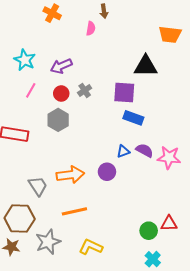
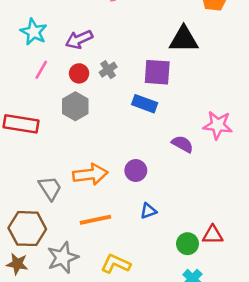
blue rectangle: (133, 118) -> (145, 104), moved
blue triangle: (123, 151) -> (148, 211), moved
pink star: (169, 158) -> (218, 125), moved

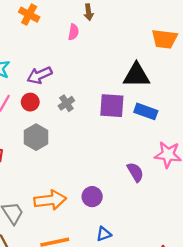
red circle: (79, 73) -> (30, 102), moved
blue rectangle: (145, 104) -> (146, 111), moved
purple semicircle: (182, 144) -> (135, 172), turned 30

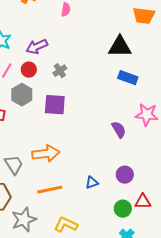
purple square: (112, 106) -> (55, 105), moved
gray hexagon: (36, 137) -> (22, 95), moved
purple circle: (92, 197) -> (125, 175), moved

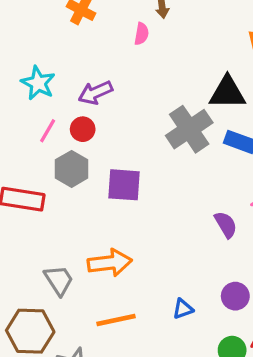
gray cross: (60, 71) -> (189, 129), moved, size x2.0

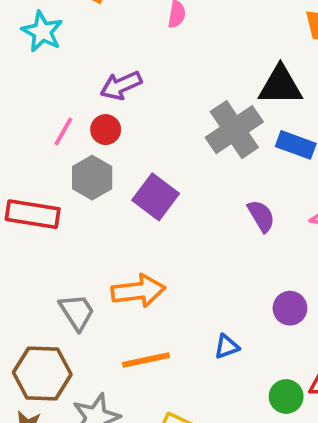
cyan star: (38, 83) -> (42, 32), moved
purple square: (124, 185) -> (156, 197), turned 33
purple semicircle: (226, 225) -> (261, 216), moved
purple circle: (235, 296) -> (290, 308), moved

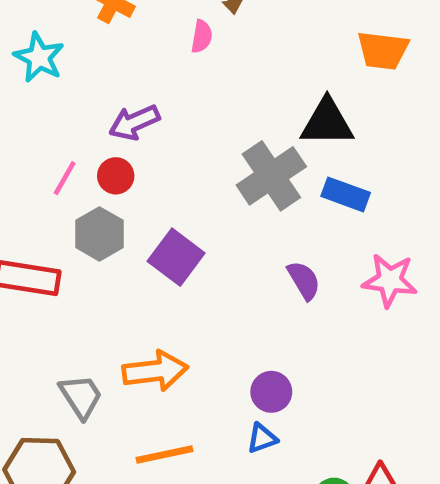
purple circle: (290, 308) -> (271, 392), moved

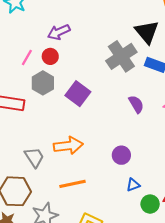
black triangle: (327, 122) -> (147, 32), turned 50
blue triangle: (262, 438) -> (133, 185), moved

